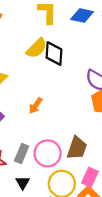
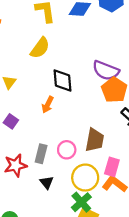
black diamond: (54, 54) -> (63, 81), moved
pink circle: (48, 153) -> (67, 150), size x0.7

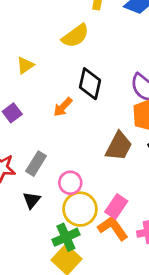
brown trapezoid: (95, 140) -> (119, 146), moved
pink circle: (67, 150) -> (70, 183), moved

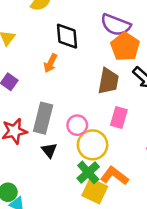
gray rectangle: (36, 164) -> (43, 118), size x1.4
pink rectangle: (116, 206) -> (119, 117), moved
orange L-shape: (113, 228) -> (114, 176), moved

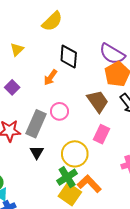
brown trapezoid: (108, 81) -> (98, 101), turned -55
pink circle: (77, 125) -> (59, 111), moved

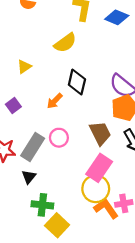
pink rectangle: (101, 134) -> (99, 168), size x1.4
yellow circle: (75, 154) -> (96, 189), moved
green cross: (67, 177) -> (42, 205), moved, turned 30
orange L-shape: (89, 184) -> (106, 208), moved

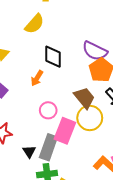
gray rectangle: (33, 147) -> (48, 147), moved
pink rectangle: (99, 168) -> (65, 131), moved
yellow circle: (96, 189) -> (90, 118), moved

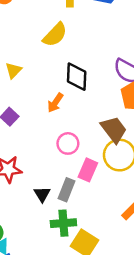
pink rectangle: (65, 131) -> (88, 170), size x0.7
gray rectangle: (48, 147) -> (66, 190), size x0.7

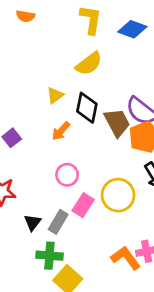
yellow semicircle: (55, 35) -> (89, 64), moved
yellow triangle: (14, 70) -> (55, 95), moved
brown trapezoid: (114, 130) -> (117, 123), moved

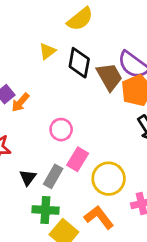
orange arrow: (61, 131) -> (20, 102), moved
yellow circle: (118, 195) -> (109, 179), moved
orange L-shape: (126, 258) -> (99, 217), moved

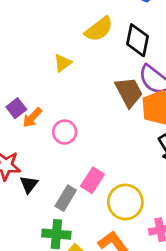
black diamond: (79, 63) -> (137, 40), moved
pink circle: (61, 130) -> (65, 132), moved
black triangle: (28, 178) -> (29, 184), moved

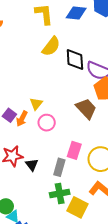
black diamond: (137, 40) -> (75, 60), moved
yellow triangle: (63, 63) -> (36, 104), moved
brown trapezoid: (129, 92) -> (86, 108), moved

